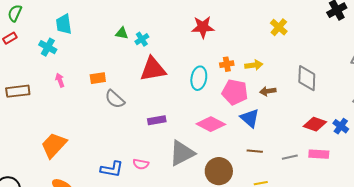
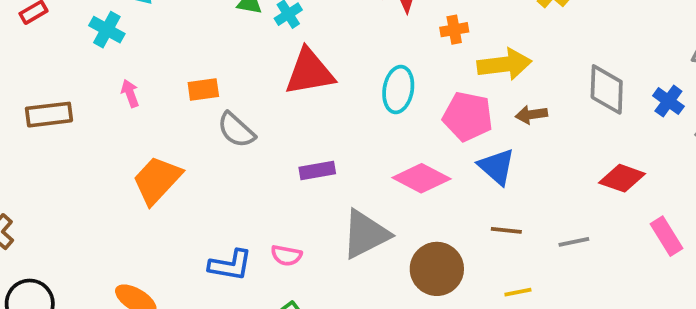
orange cross: (227, 64) -> (454, 30), moved
yellow arrow: (254, 65) -> (504, 64), size x1.5
blue cross: (341, 126) -> (668, 101), moved
orange trapezoid: (54, 145) -> (157, 180), moved
pink rectangle: (319, 154) -> (666, 236), moved, turned 54

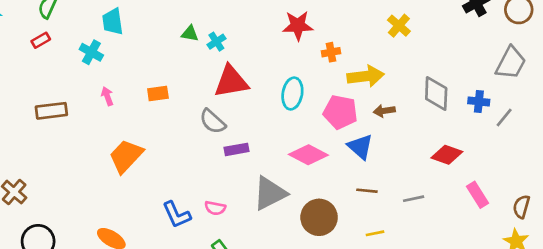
blue cross: (668, 101) -> (479, 101), turned -30
gray semicircle: (236, 130) -> (213, 121), moved
blue L-shape: (230, 265) -> (177, 215), turned 56

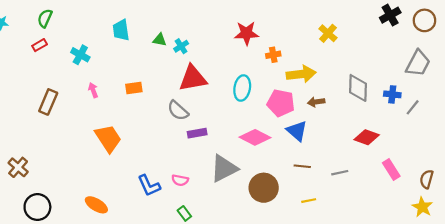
cyan trapezoid: (113, 22) -> (121, 30), moved
brown rectangle: (51, 111) -> (48, 102), turned -60
orange trapezoid: (126, 156) -> (108, 138), turned 104

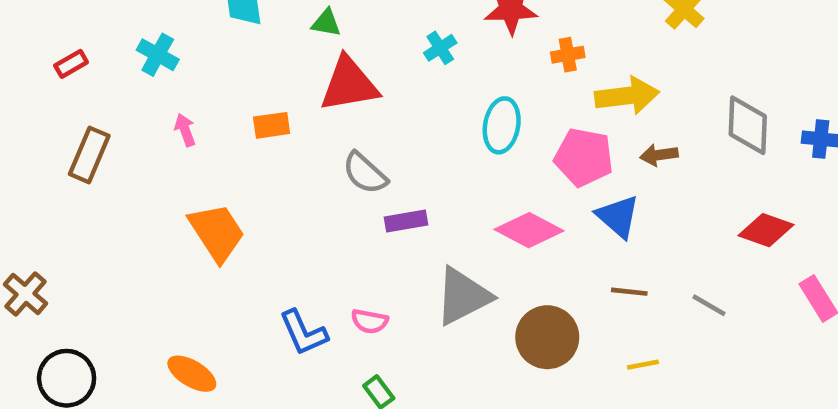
red rectangle: (40, 45) -> (71, 64), moved
cyan cross: (181, 46) -> (440, 48), moved
red triangle: (193, 78) -> (349, 84), moved
gray line: (340, 173) -> (709, 305), turned 42

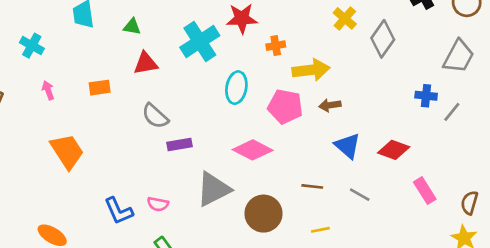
cyan cross: (440, 48) -> (200, 42), size x2.0
red triangle: (349, 84) -> (146, 63), size x0.7
gray diamond: (748, 125) -> (383, 39), moved, turned 33
blue triangle: (618, 216) -> (347, 146), moved

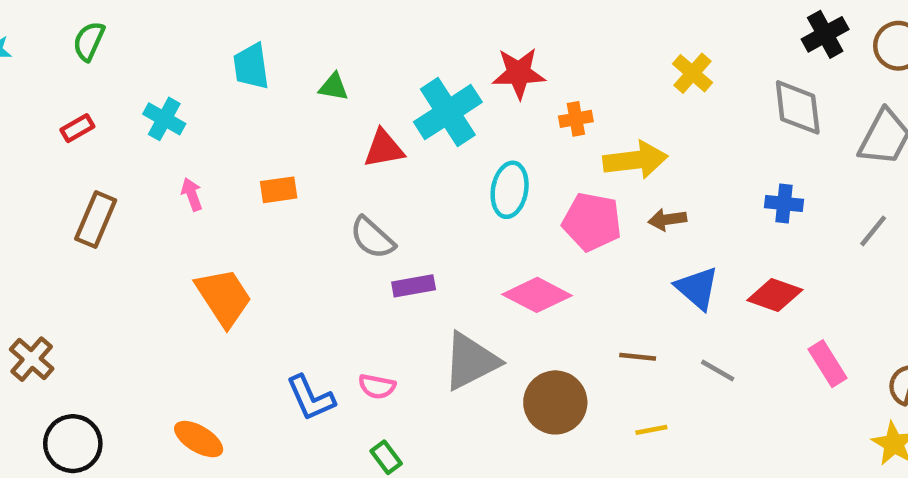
gray diamond: (383, 39) -> (798, 107), moved, turned -42
red triangle: (146, 63) -> (384, 149), moved
blue cross: (426, 96) -> (784, 204), moved

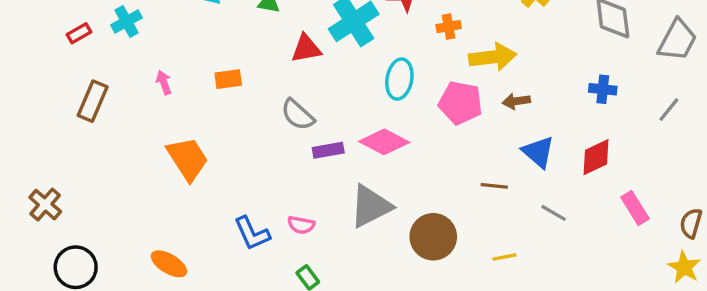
cyan cross: (164, 119) -> (127, 21), moved, turned 32
pink diamond: (537, 295) -> (384, 142), moved
red diamond: (775, 295) -> (596, 157), turned -45
brown line: (638, 357) -> (494, 186), moved

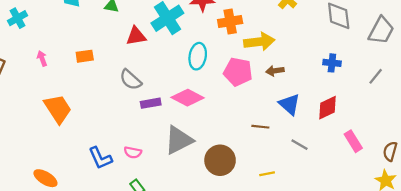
orange cross: (449, 27) -> (230, 21), size x1.5

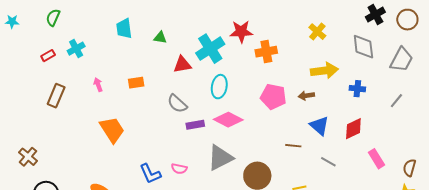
yellow arrow: (259, 42) -> (324, 71), moved
cyan ellipse: (198, 56) -> (219, 87), moved

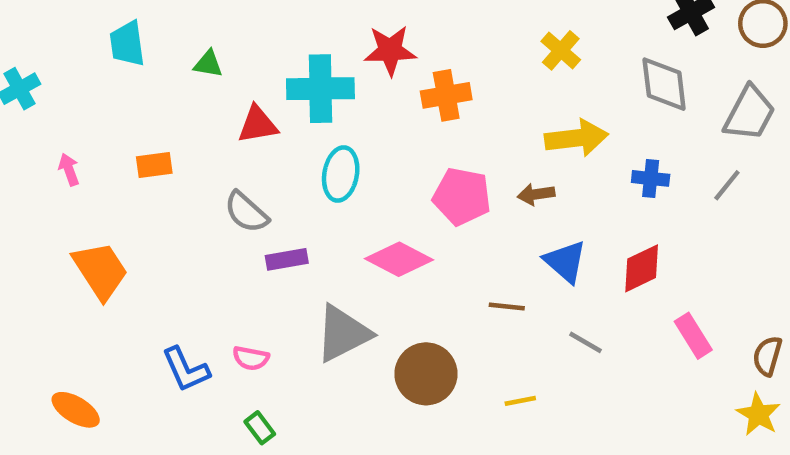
cyan cross: (210, 49) -> (320, 89), turned 32
gray line: (396, 101) -> (727, 185), moved
pink diamond: (228, 120) -> (399, 259), moved

